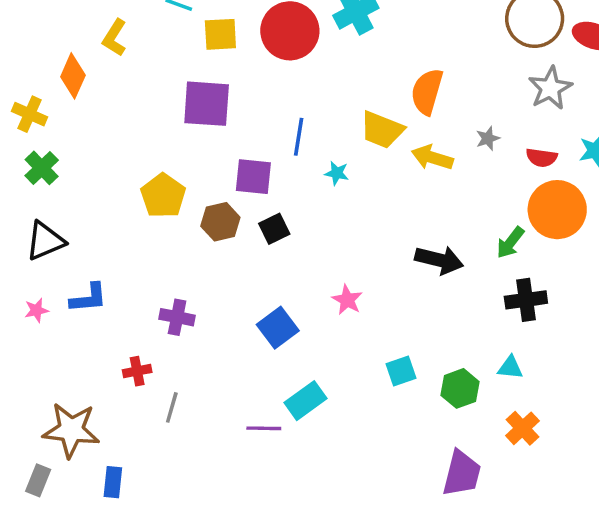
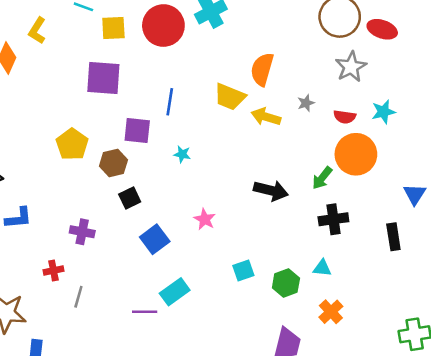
cyan star: (337, 173) -> (182, 154), moved
black square: (274, 229) -> (130, 198), moved

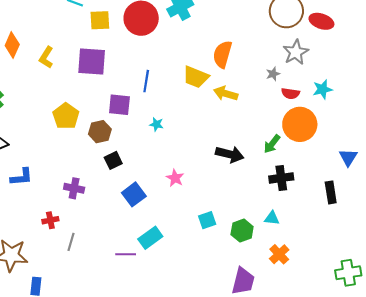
yellow L-shape: (37, 31) -> (46, 57), moved
gray star: (306, 103) -> (273, 74), moved

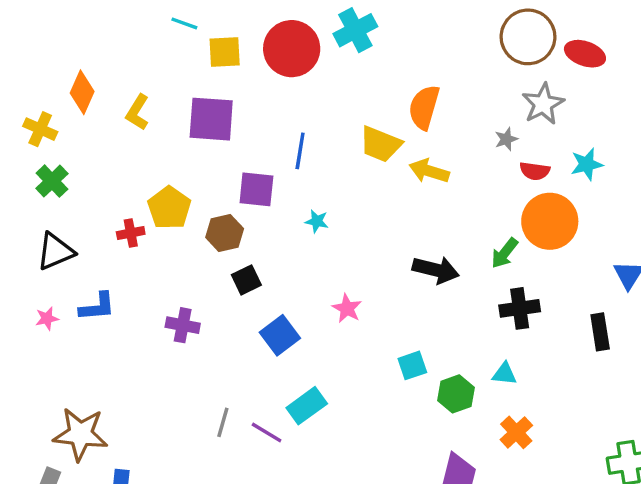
red cross: (50, 220) -> (131, 233), moved
cyan square: (207, 220) -> (412, 365), moved
gray line: (71, 242) -> (223, 422), moved
purple line: (126, 254) -> (267, 432), turned 30

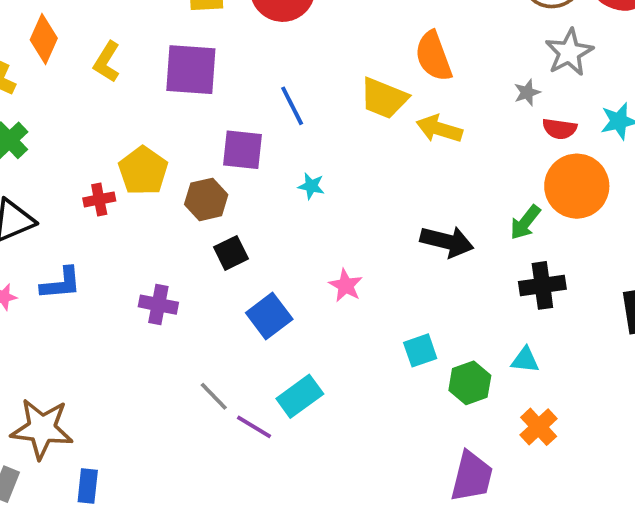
orange semicircle: (424, 107) -> (433, 56), turned -36
blue line: (300, 151) -> (292, 106), turned -36
gray line: (223, 422) -> (214, 396), moved, turned -60

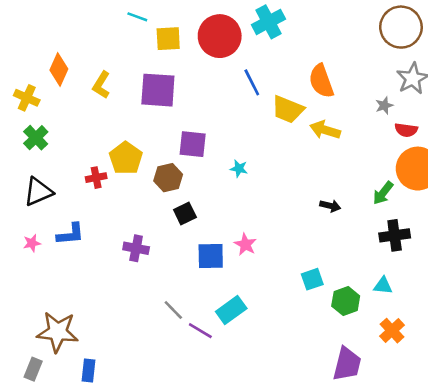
blue line: (292, 106) -> (252, 82), moved
black arrow: (447, 241) -> (330, 206), size x0.6
pink star: (346, 285) -> (245, 244), moved
blue square: (269, 316) -> (211, 256), turned 36

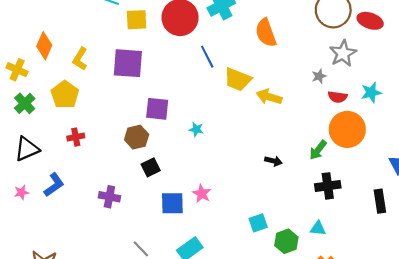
orange semicircle: (321, 81) -> (266, 33), moved
yellow pentagon: (126, 158) -> (65, 95), moved
blue L-shape: (70, 234) -> (54, 185), turned -30

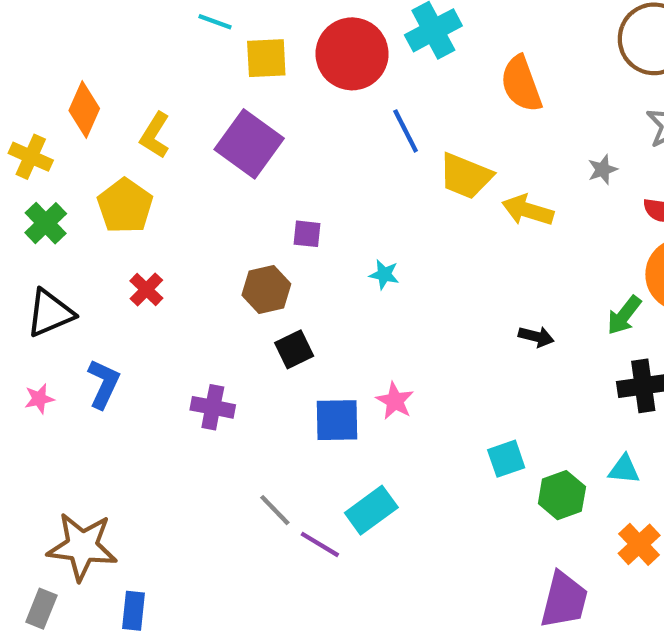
purple square: (128, 63) -> (249, 144), turned 32
gray star: (319, 76) -> (603, 170), moved
purple square: (157, 109) -> (307, 234), size x0.6
red cross: (76, 137) -> (146, 289), turned -35
blue L-shape: (54, 185) -> (104, 384), turned -30

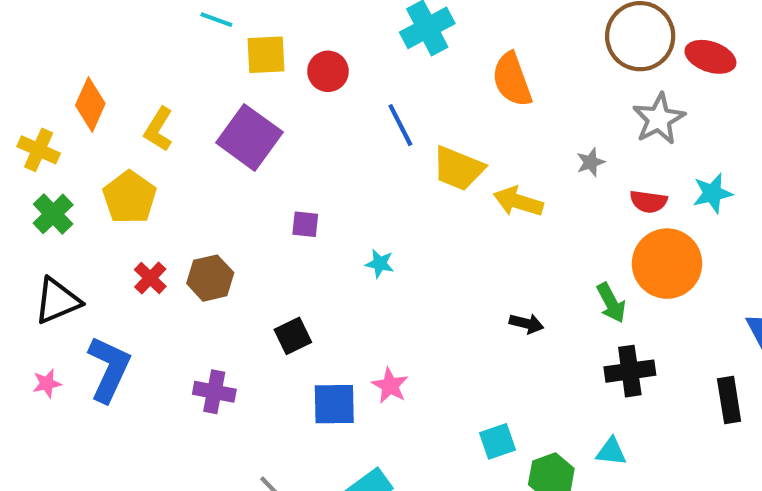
red circle: (352, 54) -> (328, 71), moved, size x0.6
brown hexagon: (266, 289) -> (210, 278), moved
green arrow: (624, 315) -> (611, 303), turned -66
blue L-shape: (104, 384) -> (109, 369), size x1.4

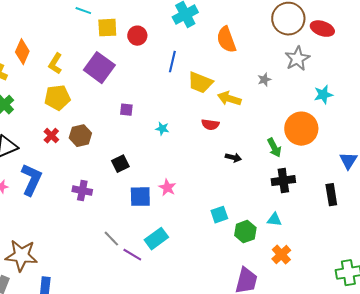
blue line: (400, 125) -> (172, 62), turned 40
yellow pentagon: (130, 197) -> (57, 98), moved, turned 30
red semicircle: (648, 202) -> (210, 125), moved

